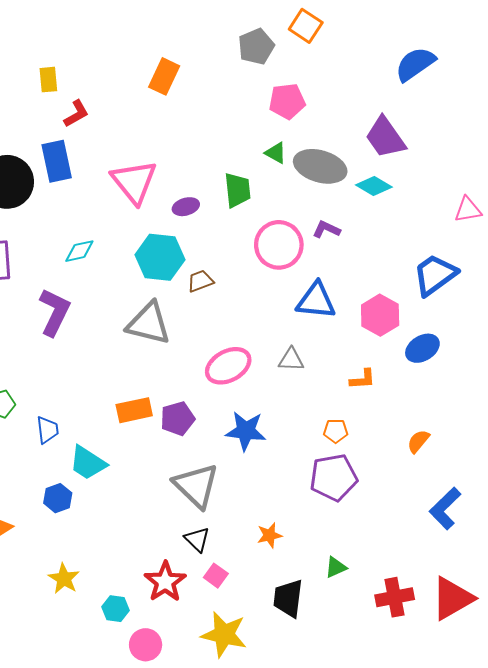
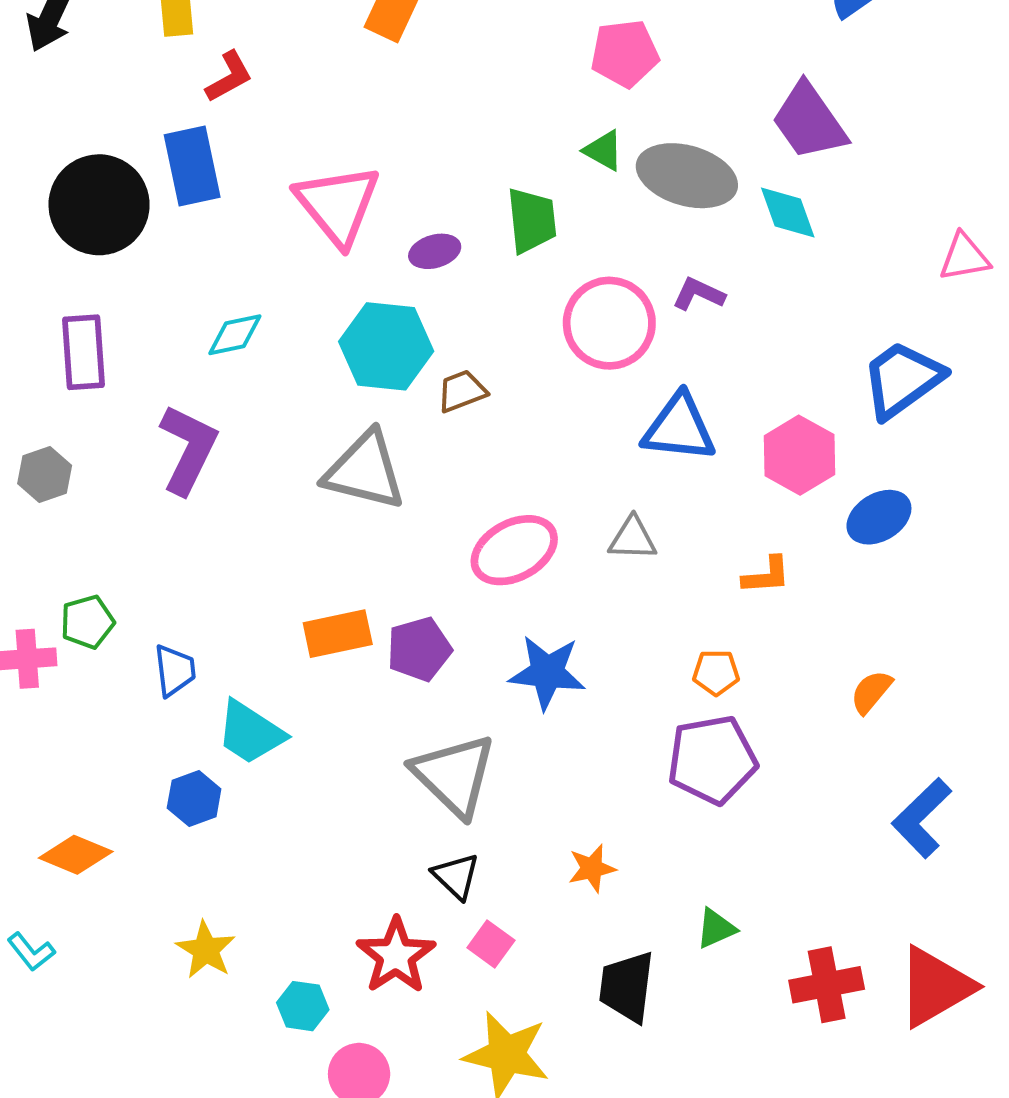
cyan diamond: (374, 186) -> (788, 213), turned 40

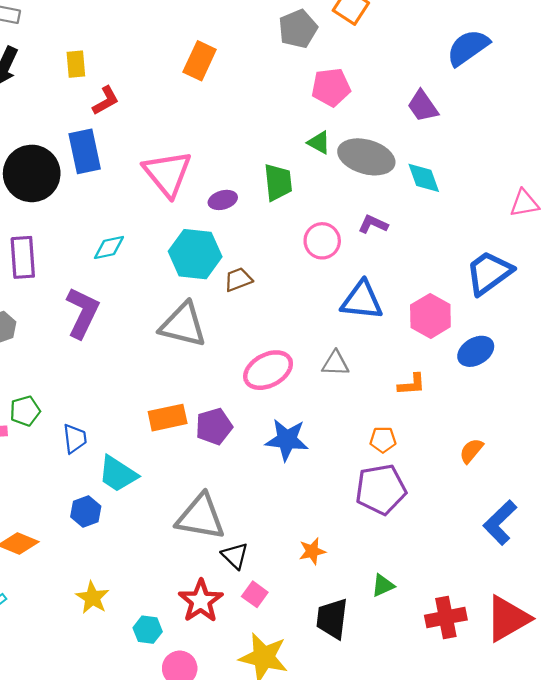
purple trapezoid: (809, 121) -> (423, 106), moved, size x0.7
pink circle: (609, 323) -> (322, 241), size x0.7
gray triangle: (454, 775) -> (201, 517), moved, turned -34

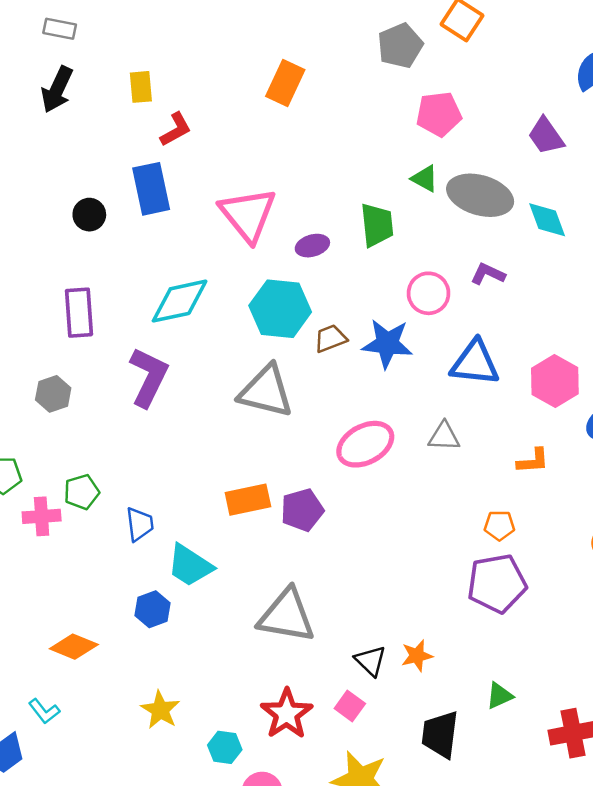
black circle: (32, 173) -> (89, 215), size x0.5
cyan diamond: (109, 247) -> (180, 301), size x1.6
blue star: (287, 440) -> (387, 344), moved
black triangle: (235, 556) -> (370, 661), moved

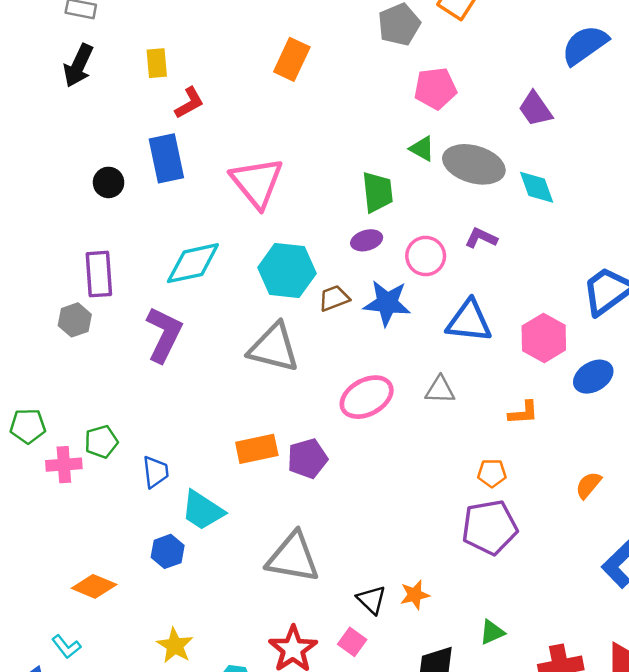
purple ellipse: (312, 246) -> (367, 240), moved
gray hexagon: (53, 394) -> (75, 320), moved

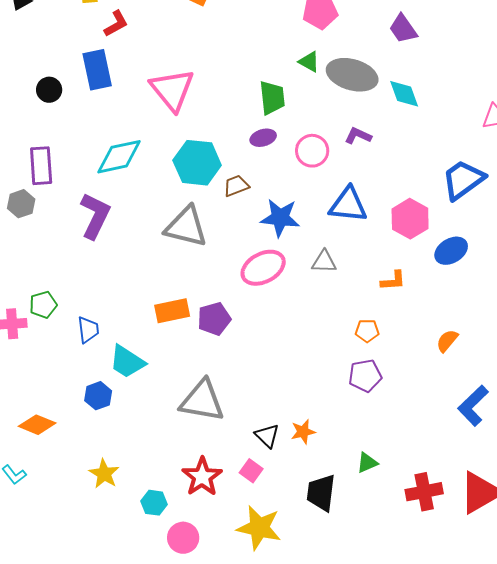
blue star: (387, 303) -> (280, 218), moved
purple pentagon: (490, 527) -> (365, 376), size x0.7

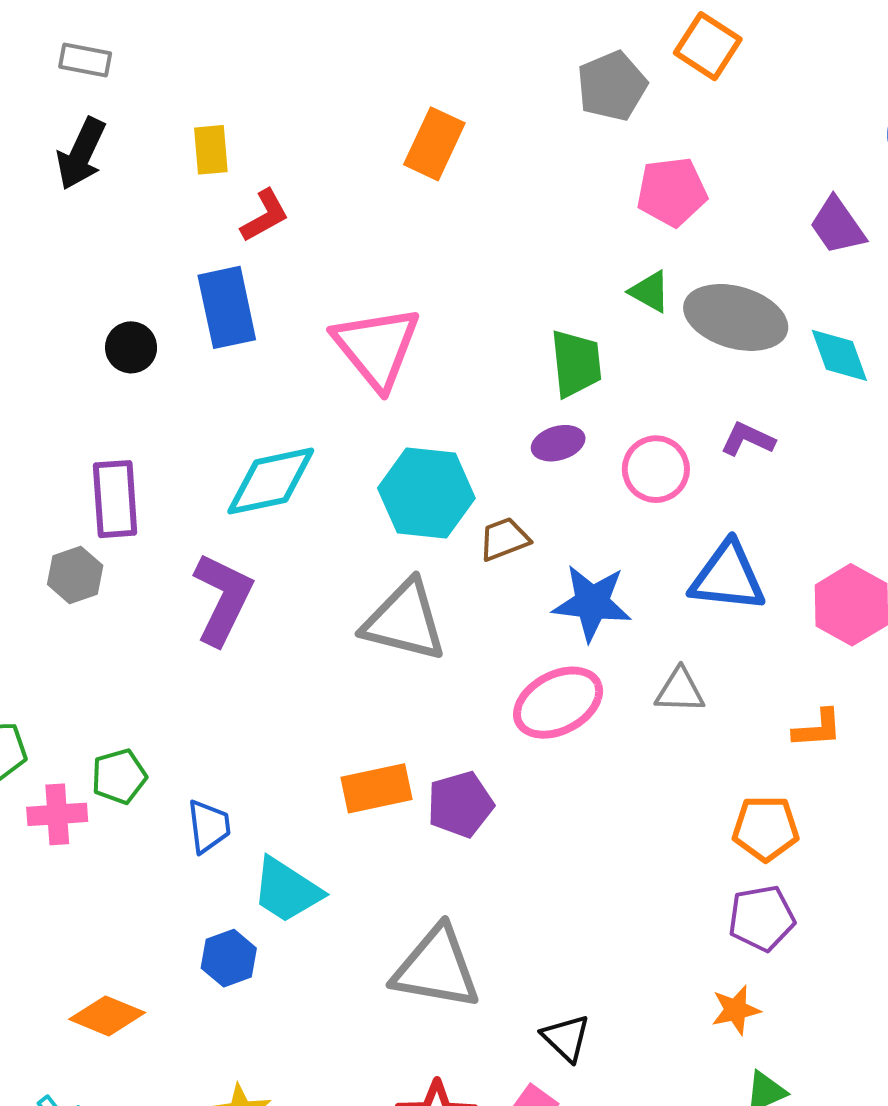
orange pentagon: (367, 331) -> (766, 828), size x1.4
orange star: (303, 432) -> (736, 1010), moved

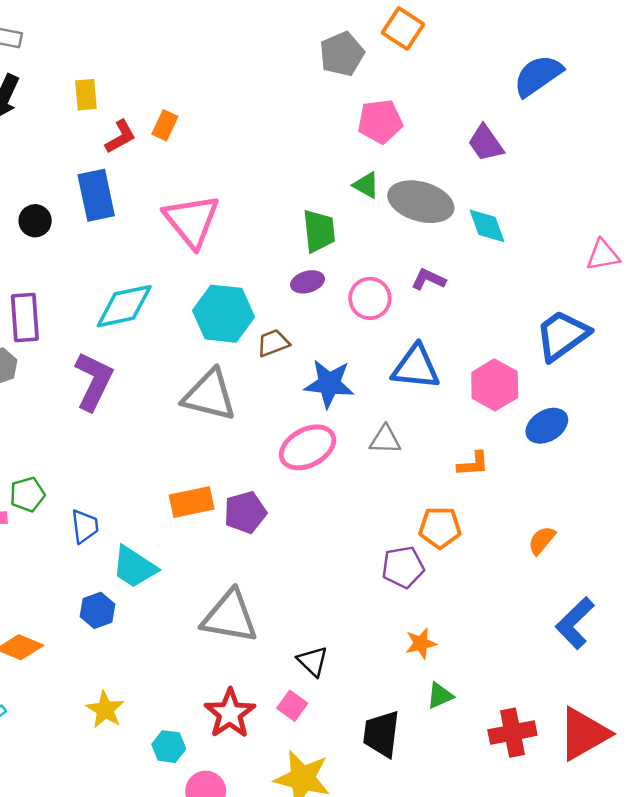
orange rectangle: (434, 144) -> (165, 125), moved, size x0.7
purple pentagon: (762, 918) -> (403, 567), moved

